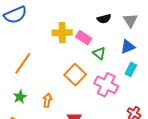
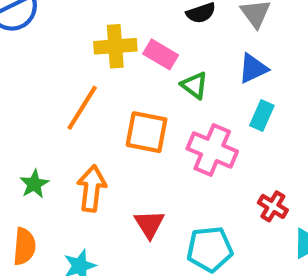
orange line: (23, 63) -> (82, 108), moved
orange square: (75, 75) -> (147, 132), turned -30
orange arrow: (47, 100) -> (92, 188), size x1.5

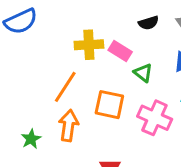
orange arrow: (92, 188) -> (69, 126), moved

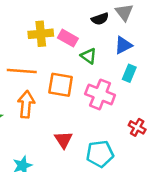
black semicircle: (149, 23) -> (100, 19), moved
orange line: (65, 87) -> (22, 71), turned 64

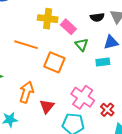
cyan rectangle: (129, 73) -> (103, 62), moved, turned 48
pink cross: (100, 94) -> (83, 97), moved
orange arrow: (26, 104) -> (26, 92), moved

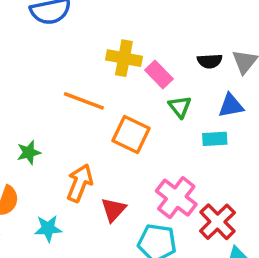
red cross: (107, 110) -> (217, 222), size x1.5

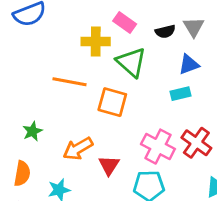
pink rectangle: (159, 74) -> (125, 23), moved
green triangle: (180, 107) -> (131, 62), moved, size x1.6
orange arrow: (80, 183) -> (78, 149), turned -132
red cross: (217, 222) -> (196, 143), moved

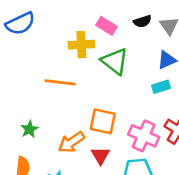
black semicircle: (165, 32) -> (142, 21), moved
orange square: (112, 102) -> (103, 121), moved

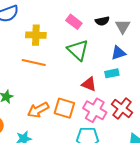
yellow cross: (81, 45) -> (36, 35), moved
orange square: (103, 121) -> (64, 108), moved
red triangle: (100, 156) -> (89, 84), moved, turned -42

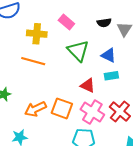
pink rectangle: (74, 22) -> (66, 22), moved
blue triangle: (118, 53) -> (109, 55), moved, turned 42

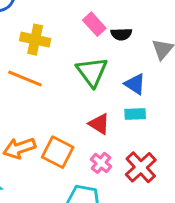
pink rectangle: (66, 22) -> (94, 24), moved
black semicircle: (104, 23) -> (121, 34), moved
pink cross: (92, 112) -> (101, 163), size x0.6

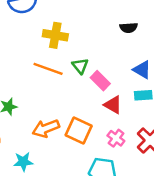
pink rectangle: (94, 24) -> (100, 81), moved
green triangle: (92, 72) -> (80, 66), moved, size x0.6

